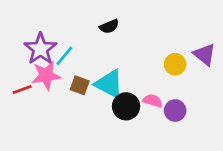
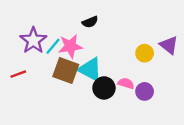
pink star: (46, 75) -> (70, 46), moved
brown square: (80, 85) -> (66, 71), size x1.6

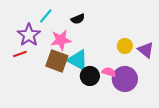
purple triangle: (169, 45) -> (146, 50), moved
cyan line: (53, 46) -> (46, 16), moved
red line: (18, 74) -> (20, 54), moved
purple circle: (145, 91) -> (125, 79), size x1.6

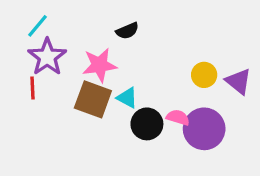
cyan line: (46, 16) -> (37, 26), moved
red line: (20, 54) -> (33, 88), turned -72
cyan triangle: (78, 60) -> (127, 98), size x0.6

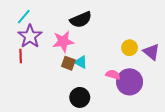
black semicircle: (127, 31) -> (81, 20), size x1.5
brown square: (93, 99) -> (68, 63), moved, size x0.6
black circle: (147, 124) -> (80, 97), moved

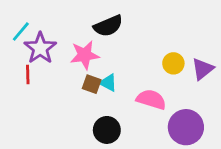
cyan line: (24, 17) -> (21, 31), moved
purple triangle: (151, 52) -> (203, 69), turned 42
pink semicircle: (113, 75) -> (151, 99), size x1.5
purple circle: (130, 82) -> (186, 127), moved

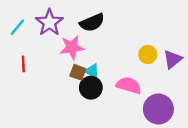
purple star: (40, 48) -> (49, 23), moved
black circle: (107, 130) -> (91, 88), moved

